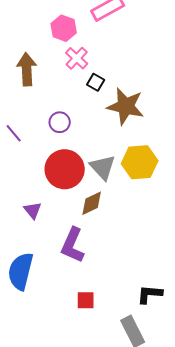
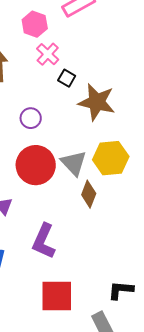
brown diamond: (92, 203) -> (89, 194), moved, turned -44
red square: (86, 300) -> (57, 296), size x1.8

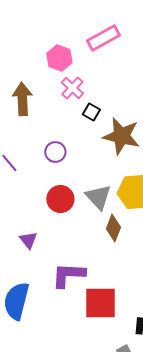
red circle: (36, 165) -> (60, 199), size x0.7
purple L-shape: (44, 241) -> (68, 275), turned 69
red square: (57, 296) -> (100, 303), moved

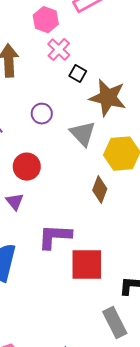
gray triangle: (98, 197) -> (83, 134), moved
red circle: (60, 199) -> (27, 167), moved

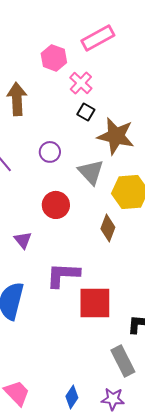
pink cross: (59, 50) -> (81, 83), moved
red circle: (27, 167) -> (56, 205), moved

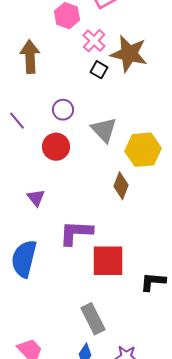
brown star: (116, 136) -> (129, 54), moved
red circle: (56, 205) -> (56, 147), moved
gray rectangle: (123, 361) -> (93, 319), moved

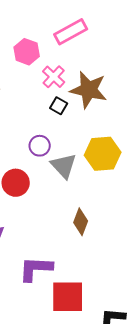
purple circle: (63, 110) -> (40, 146), moved
yellow hexagon: (143, 150) -> (103, 154), moved

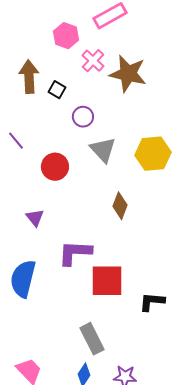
black square: (59, 106) -> (57, 90), moved
purple circle: (40, 146) -> (83, 117), moved
yellow hexagon: (103, 154) -> (153, 154), moved

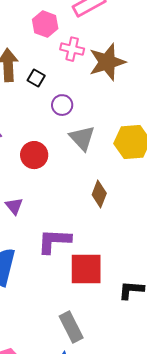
pink cross: (93, 61) -> (72, 49), turned -30
brown star: (128, 74) -> (107, 62), turned -30

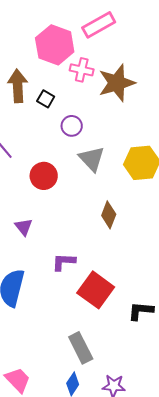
pink hexagon: (45, 24) -> (55, 45), size x1.5
purple L-shape: (54, 241) -> (64, 262), size x0.7
red square: (86, 269) -> (96, 290), turned 36

